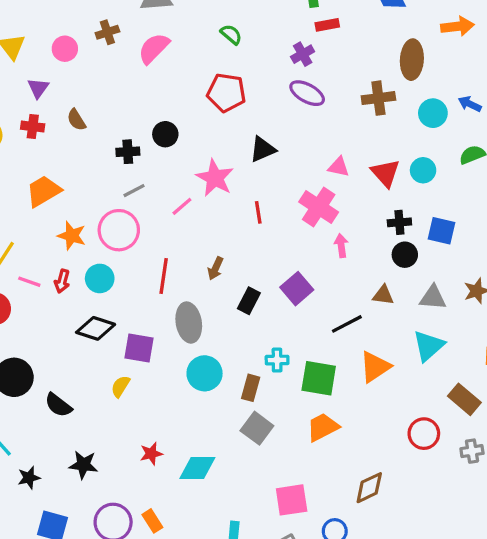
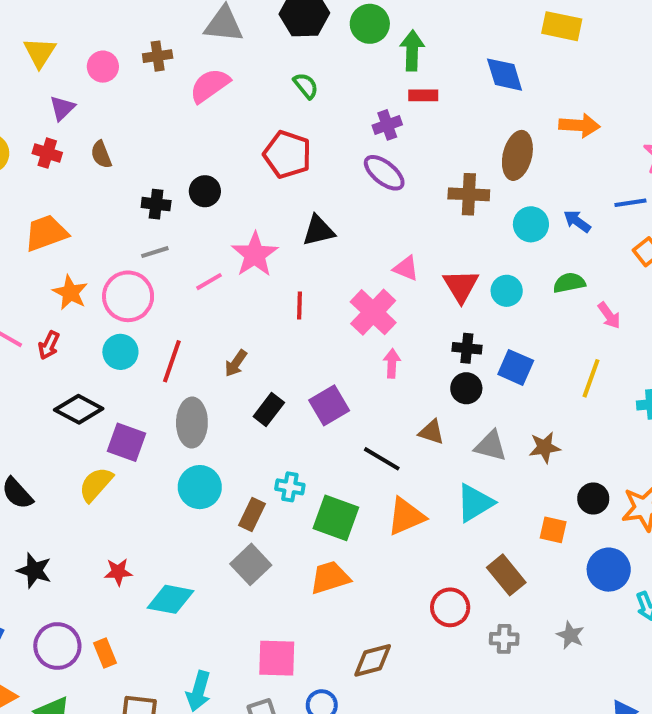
cyan circle: (100, 278) -> (120, 352), moved
black line: (347, 324) -> (382, 459), turned 48
yellow semicircle: (120, 386) -> (96, 484), size x1.4

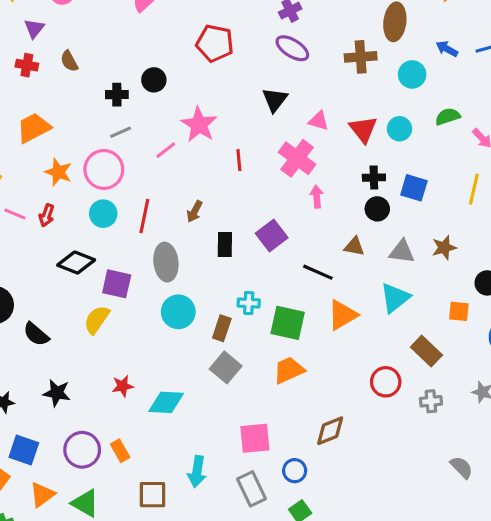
blue arrow: (577, 221) -> (447, 49), moved
black triangle: (318, 231) -> (275, 100), moved, turned -32
black rectangle: (269, 409) -> (225, 244), turned -30

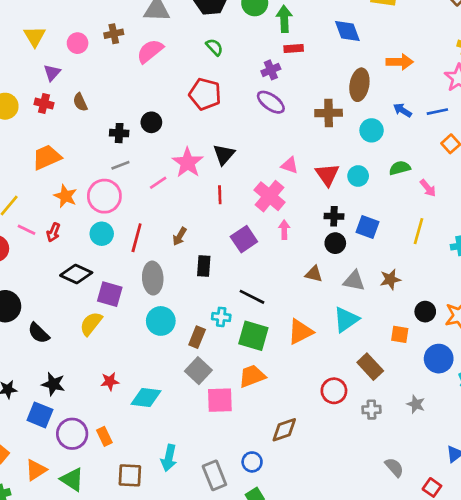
black triangle: (275, 100) -> (224, 155), moved
purple square: (272, 235) -> (244, 239), moved
black line: (318, 272) -> (252, 297), moved
pink square: (255, 438) -> (220, 400), moved
blue square: (24, 450) -> (40, 415), moved

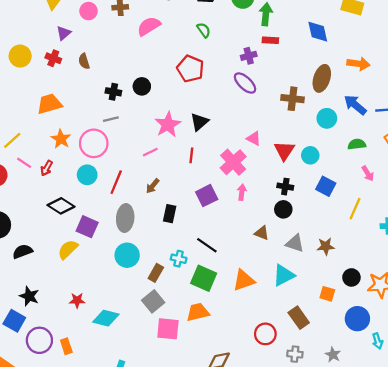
blue arrow: (402, 110) -> (355, 105), size x1.5
green semicircle: (400, 168) -> (357, 144), moved
pink line: (158, 183) -> (150, 152), moved
blue square: (367, 227) -> (326, 186), moved
black semicircle: (39, 333) -> (23, 251), turned 108

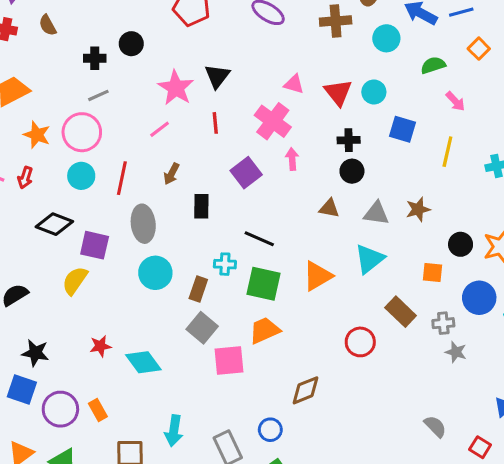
cyan diamond: (106, 318) -> (143, 362), turned 50
gray cross: (295, 354) -> (443, 323), moved

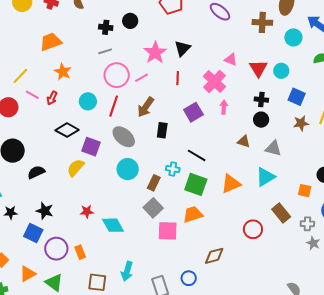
pink circle: (82, 132) -> (117, 75), moved
brown arrow: (171, 174) -> (146, 107), size x1.5
brown star: (418, 209) -> (301, 123), moved
gray ellipse: (143, 224) -> (124, 137), turned -50

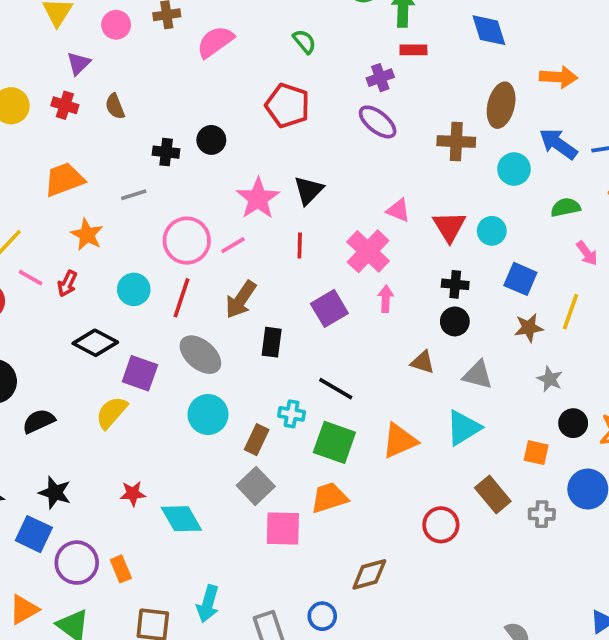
gray line: (105, 51) -> (134, 195), moved
gray star: (313, 243) -> (550, 379), moved

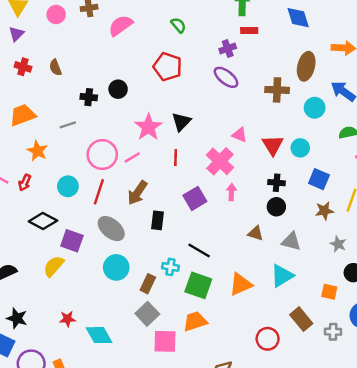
purple triangle: (78, 63) -> (16, 34), moved

